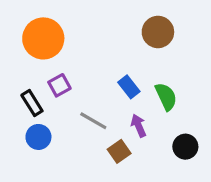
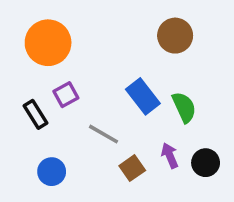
blue rectangle: (129, 87) -> (143, 96), size x1.4
purple arrow: (139, 126) -> (170, 156), moved
blue circle: (38, 137) -> (52, 172), moved

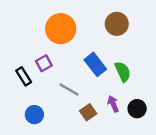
orange circle: (48, 43) -> (61, 29), moved

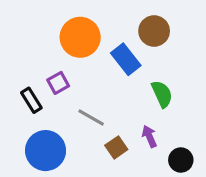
blue rectangle: (95, 64) -> (126, 59), moved
black circle: (137, 109) -> (181, 160), moved
blue circle: (34, 115) -> (46, 151), size x1.6

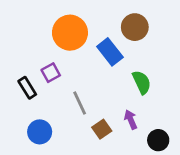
gray line: (91, 118) -> (80, 103), turned 35
blue circle: (46, 151) -> (40, 132), size x0.7

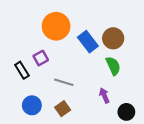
brown circle: (135, 27) -> (113, 38), moved
gray line: (80, 103) -> (64, 82), turned -48
brown square: (102, 129) -> (63, 109), moved

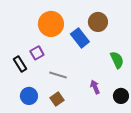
brown circle: (113, 38) -> (98, 22), moved
green semicircle: (113, 66) -> (117, 60), moved
black circle: (126, 112) -> (121, 96), moved

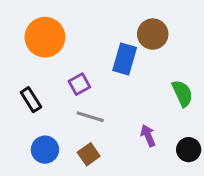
orange circle: (51, 24) -> (45, 37), moved
blue rectangle: (80, 38) -> (125, 59), turned 54
purple square: (37, 53) -> (79, 84), moved

